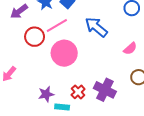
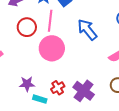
pink line: (57, 25) -> (50, 21), turned -65

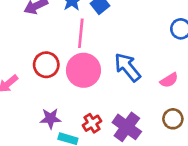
red circle: (27, 27) -> (46, 65), moved
blue arrow: (87, 30) -> (127, 67), moved

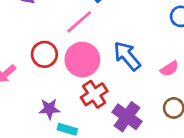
pink line: (81, 33) -> (79, 22), turned 44
red cross: (92, 123) -> (94, 94), moved, size x1.4

